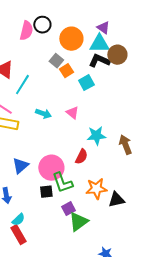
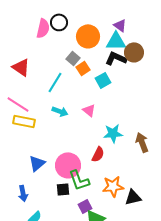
cyan line: (22, 85) -> (55, 82), moved

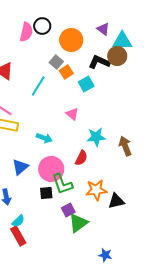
cyan triangle: (116, 41) -> (122, 41), moved
cyan arrow: (60, 111) -> (44, 138), moved

